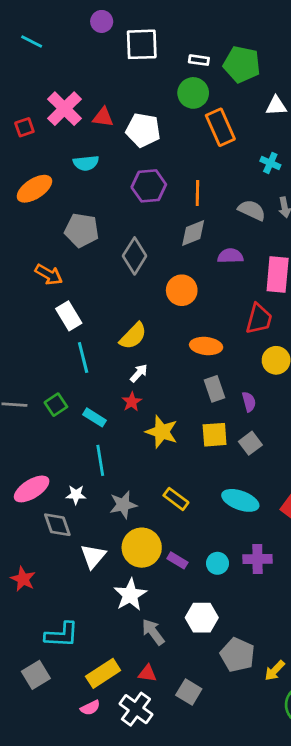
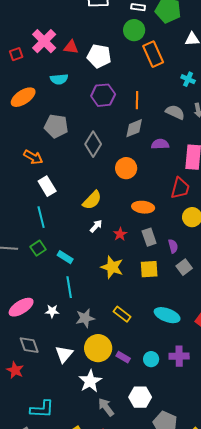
cyan line: (83, 357) -> (41, 217), moved
red star: (132, 402) -> (120, 234), moved
gray square: (250, 443) -> (184, 267), moved
gray diamond: (57, 525) -> (29, 345), moved

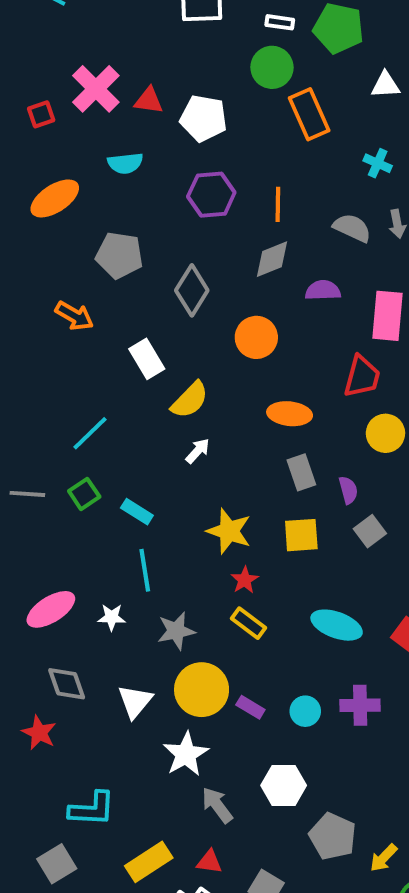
white rectangle: (47, 186) -> (147, 359), moved
cyan line: (41, 217) -> (90, 433), turned 60
red star: (120, 234) -> (245, 580), moved

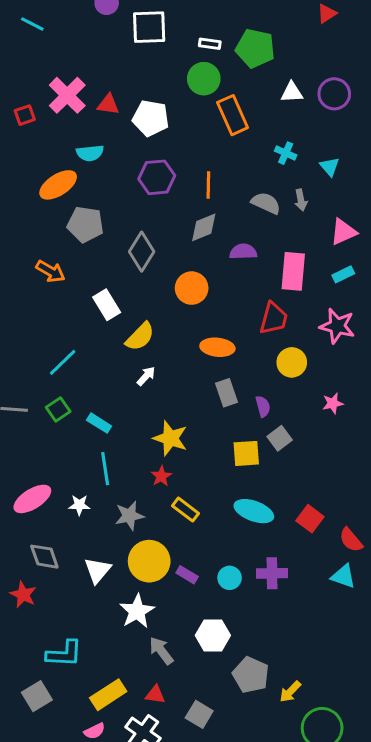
orange ellipse: (55, 198) -> (58, 185), moved
yellow square: (301, 535) -> (246, 453), moved
red star: (245, 580) -> (161, 476), moved

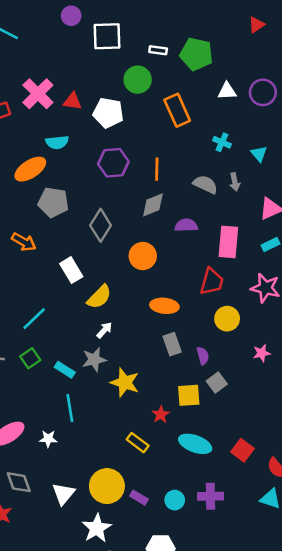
green circle: (204, 79) -> (138, 80), moved
red star: (161, 476) -> (161, 414), moved
gray star: (129, 516) -> (94, 360), moved

